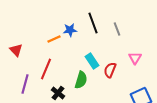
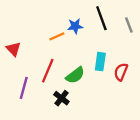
cyan rectangle: (92, 61) -> (100, 62), turned 42
green semicircle: (81, 80) -> (75, 75), moved, turned 36

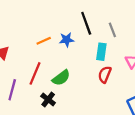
blue star: (75, 26) -> (67, 40), moved
cyan rectangle: (100, 62) -> (101, 52), moved

